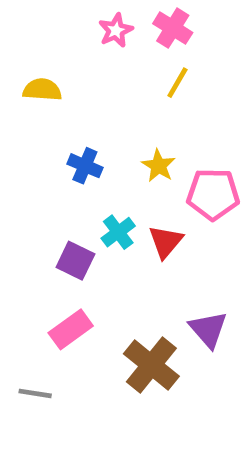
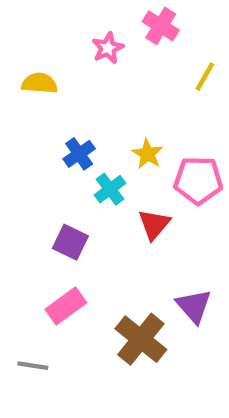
pink star: (116, 30) -> (108, 48), moved
yellow line: (177, 83) -> (205, 77), moved
blue cross: (85, 166) -> (79, 154), turned 32
cyan cross: (118, 232) -> (110, 189), moved

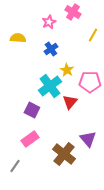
blue cross: (79, 154) -> (51, 49), moved
cyan cross: (110, 189) -> (50, 86), size x1.6
gray line: (33, 366) -> (15, 166), turned -64

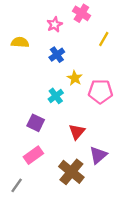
cyan cross: (50, 86) -> (56, 96), size x0.6
red triangle: (70, 102) -> (77, 132), moved
purple triangle: (88, 139) -> (98, 155), turned 30

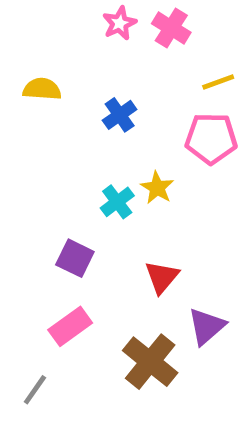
pink star: (55, 24) -> (120, 23), moved
yellow line: (104, 39) -> (218, 82), turned 40
yellow star: (75, 78) -> (157, 188), moved
pink pentagon: (100, 91) -> (211, 138), moved

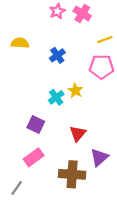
brown cross: (150, 362) -> (72, 174), turned -35

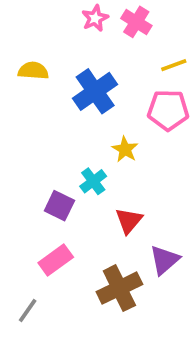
blue cross: (57, 55) -> (95, 91), size x1.6
cyan cross: (56, 97) -> (93, 181), moved
brown cross: (72, 174) -> (119, 288), turned -30

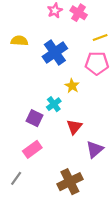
brown cross: (119, 288) -> (70, 182), moved

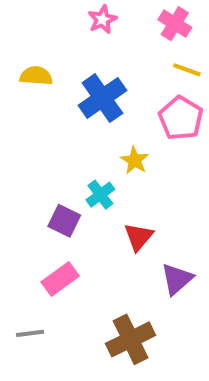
pink cross: (79, 13) -> (175, 24), moved
yellow line: (100, 37) -> (187, 70), turned 40
pink pentagon: (97, 63) -> (181, 118), turned 30
gray line: (16, 178) -> (30, 333), turned 48

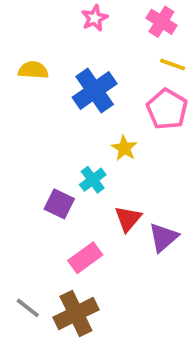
pink rectangle: (60, 279) -> (85, 258), moved
purple triangle: (177, 279) -> (163, 237), moved
gray line: (30, 333) -> (28, 308), turned 45
brown cross: (131, 339) -> (76, 313), moved

